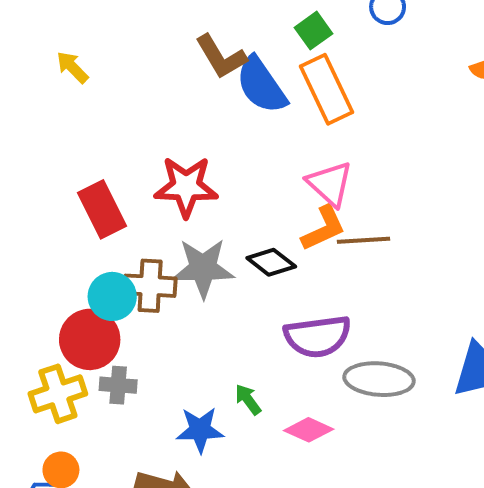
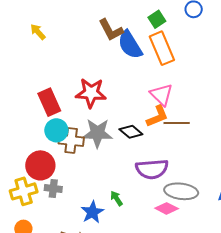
cyan circle: (112, 296) -> (56, 130), moved
blue star: (200, 430) -> (92, 212), turned -30
pink diamond: (309, 430) -> (167, 208), moved

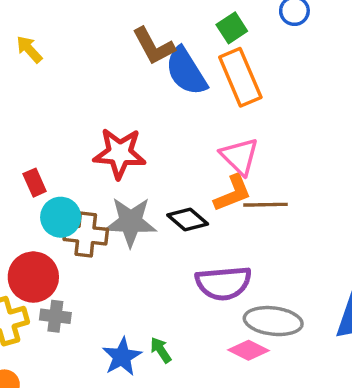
red rectangle: (49, 102) -> (35, 183), moved, size x0.6
green arrow: (117, 198) -> (161, 350), moved

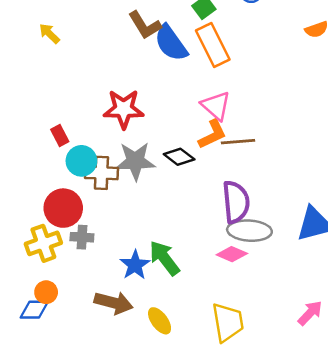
purple semicircle: (223, 283) -> (236, 202), moved, turned -87
green arrow: (161, 350) -> (164, 258), size x1.8

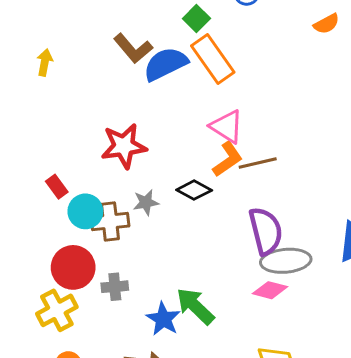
yellow arrow: (49, 33) -> (45, 62), moved, turned 65
blue semicircle: (171, 43) -> (165, 64), turned 108
gray star: (135, 161) -> (146, 202), size x0.6
gray cross: (82, 237) -> (115, 287), moved

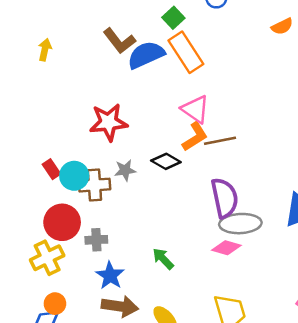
red rectangle: (57, 187) -> (52, 169), moved
green arrow: (195, 306) -> (163, 259), size x0.7
blue star: (163, 319) -> (110, 275), moved

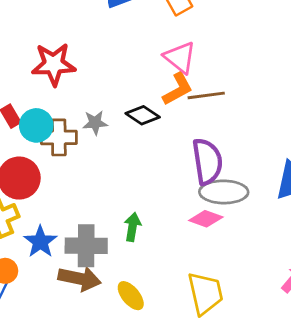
red star: (108, 122) -> (54, 64), moved
gray cross: (96, 240) -> (86, 246), moved, size x1.6
green arrow: (163, 259) -> (133, 227), turned 50
blue star: (110, 275) -> (40, 242), moved

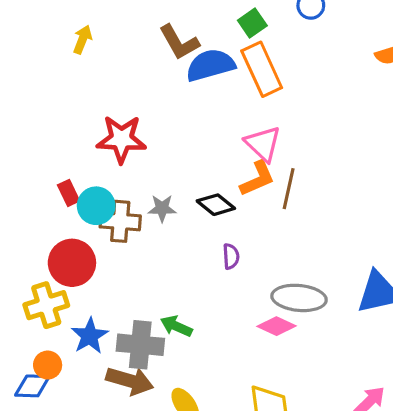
brown line: (206, 95) -> (289, 189), turned -75
purple semicircle: (207, 161) -> (231, 256), moved, size x0.5
green arrow: (133, 227) -> (176, 326), moved, turned -80

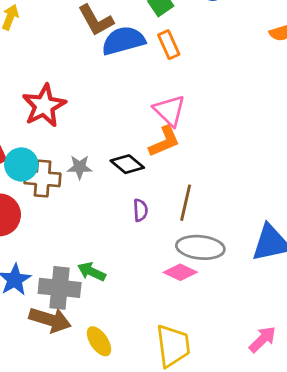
orange rectangle: (262, 69) -> (169, 45), size x0.6
red star: (121, 139) -> (44, 106), turned -30
brown line: (289, 189) -> (186, 203), moved

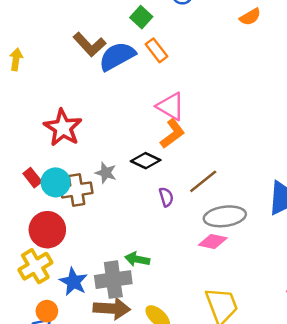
gray star: (80, 167) -> (106, 173), turned 30
brown line: (186, 203) -> (203, 181), turned 52

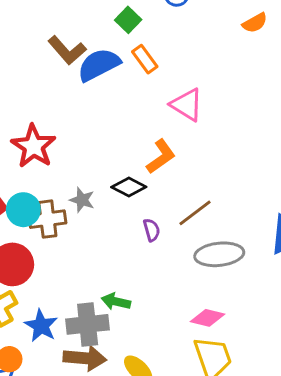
pink triangle: (171, 106) -> (187, 105), moved
pink diamond: (213, 242) -> (208, 318), moved

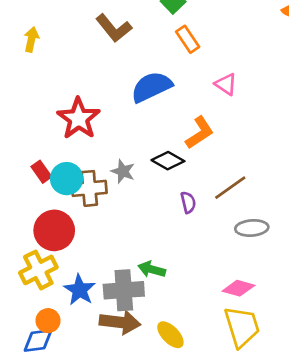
blue semicircle: (99, 65) -> (151, 87), moved
pink triangle: (187, 105) -> (226, 84), size x0.7
gray ellipse: (219, 254) -> (252, 228), size x0.7

